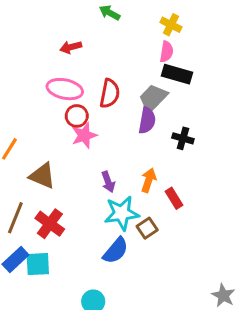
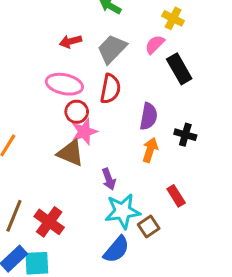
pink semicircle: (167, 52) -> (155, 44), moved, turned -144
black rectangle: (177, 74) -> (179, 69), turned 44
gray trapezoid: (153, 98) -> (112, 49), moved
brown triangle: (42, 176) -> (71, 153), moved
orange arrow: (149, 180) -> (150, 150), moved

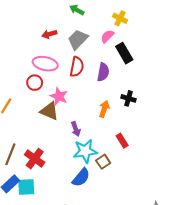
red circle: (77, 112) -> (35, 83), moved
purple semicircle: (149, 116) -> (103, 72), moved
pink star: (84, 132) -> (59, 96), turned -30

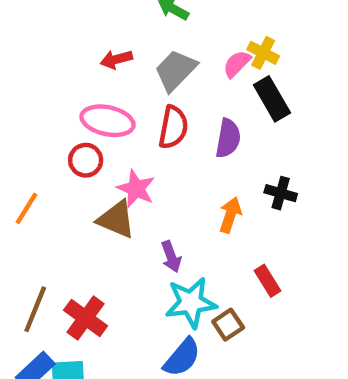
yellow cross: (120, 18) -> (263, 53), moved

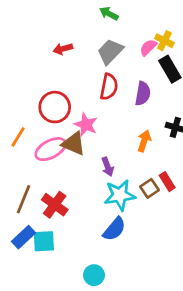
red arrow: (116, 59) -> (63, 49), moved
pink ellipse: (108, 121) -> (51, 149), moved, turned -40
red circle: (86, 160) -> (55, 107), size x1.5
brown square: (228, 325) -> (150, 188), moved

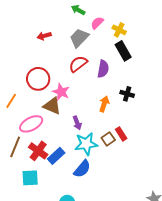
pink semicircle: (148, 47) -> (97, 23), moved
red semicircle: (109, 87) -> (78, 64), turned -138
pink ellipse: (51, 149) -> (31, 124), moved
blue rectangle: (24, 237) -> (56, 156), moved

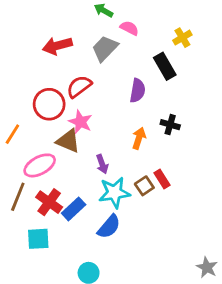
pink semicircle: (97, 23) -> (129, 28), turned 72
yellow cross: (119, 30) -> (182, 38), moved, turned 32
red arrow: (44, 36) -> (57, 46), size x1.5
red semicircle: (78, 64) -> (79, 87), moved

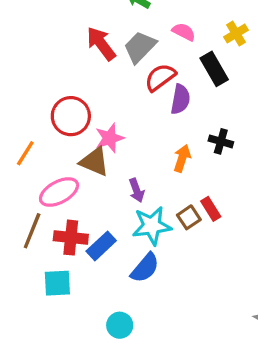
pink semicircle: (129, 28) -> (184, 32), moved
red arrow: (57, 46) -> (101, 44), moved, turned 68
red semicircle: (79, 87) -> (160, 77), moved
pink star: (80, 122) -> (110, 138), turned 30
red cross: (49, 202) -> (71, 238), turned -30

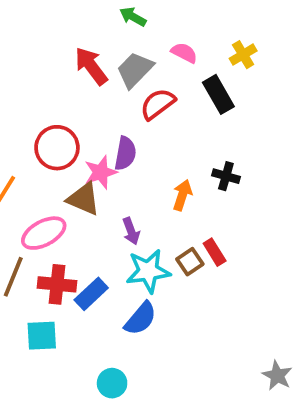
purple semicircle: (180, 99) -> (125, 153), moved

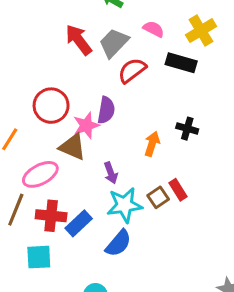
yellow cross: (243, 55) -> (201, 31), size x1.4
black rectangle: (218, 94) -> (181, 63), turned -44

